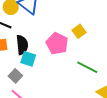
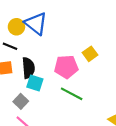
pink pentagon: (57, 44) -> (66, 67), turned -30
green line: (87, 67) -> (72, 94), moved

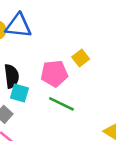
blue triangle: (36, 24) -> (18, 26), turned -30

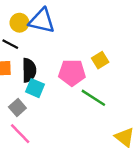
green line: (61, 104) -> (93, 98), moved

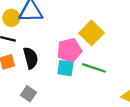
yellow square: (100, 60) -> (92, 33), size x1.5
cyan square: (35, 88) -> (65, 68), moved

